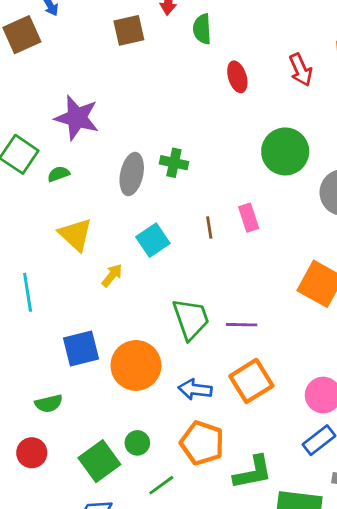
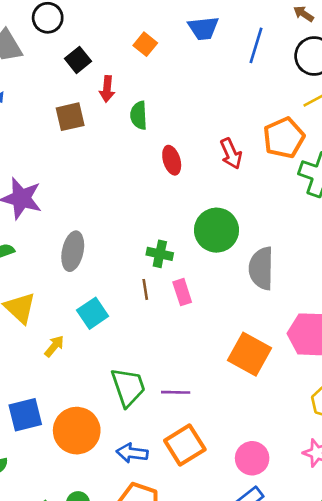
green cross: (174, 163) -> (160, 254), moved
brown line: (209, 227) -> (145, 289), moved

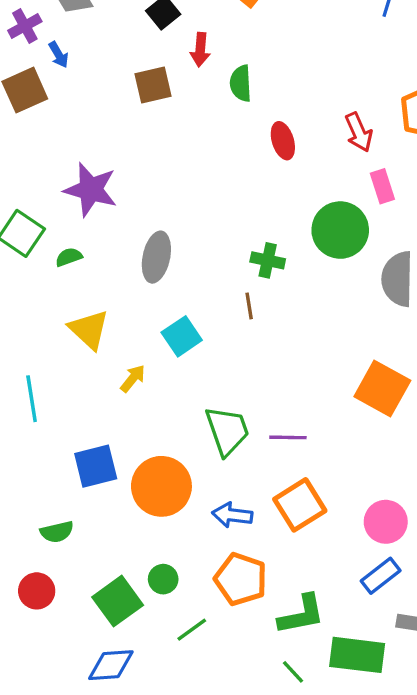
pink rectangle: (182, 292) -> (382, 186), moved

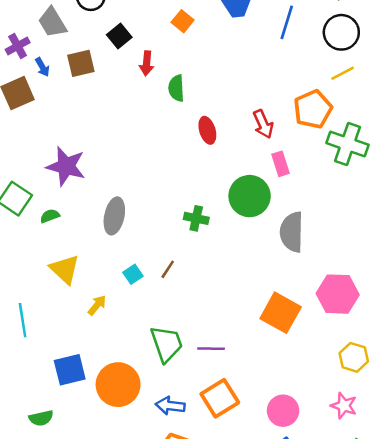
brown square: (153, 85) -> (81, 63), moved
brown line: (249, 306) -> (168, 269), moved, turned 42
cyan square: (182, 336) -> (133, 274), size x0.7

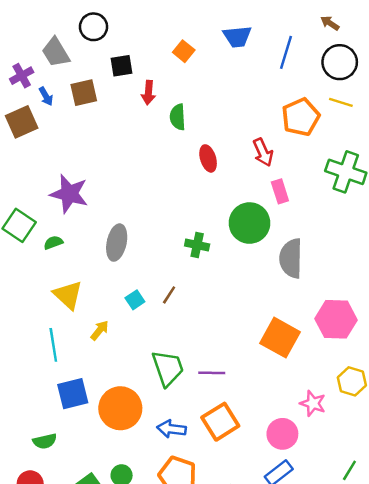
black square: (119, 36) -> (122, 66), turned 30
yellow line: (343, 73) -> (341, 102), turned 45
orange pentagon: (313, 109) -> (301, 117), moved
cyan line: (23, 320) -> (53, 345), moved
pink star: (344, 406) -> (313, 403), moved

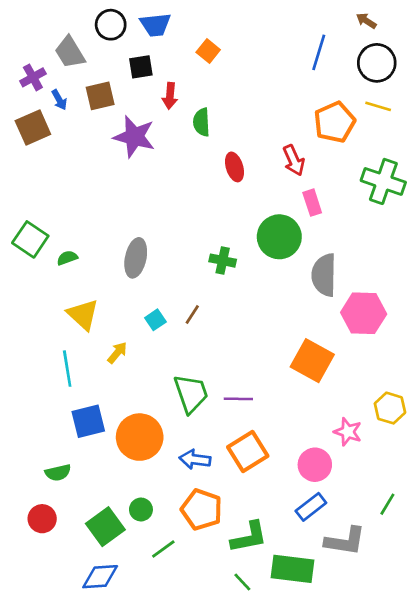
blue trapezoid: (237, 37) -> (155, 25), moved
purple star: (69, 194) -> (134, 137), moved
pink hexagon: (336, 319) -> (364, 313), moved

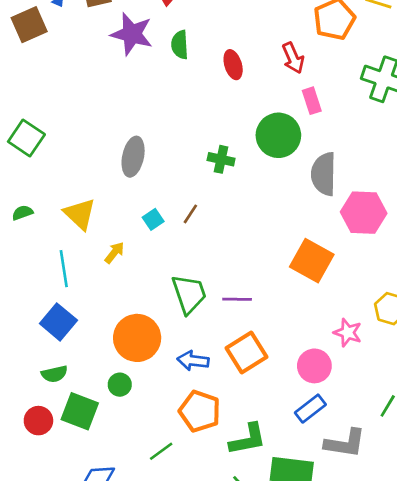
green semicircle: (202, 122) -> (180, 45), moved
green semicircle: (67, 258) -> (22, 213), moved
blue square: (88, 421) -> (58, 322), moved, turned -36
green circle: (141, 509) -> (120, 385), moved
green square: (105, 527) -> (80, 411), moved, turned -33

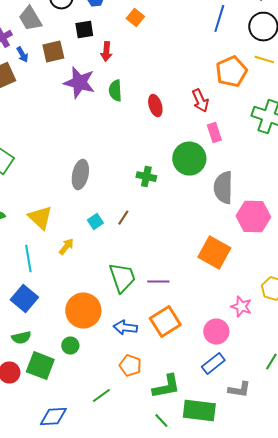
orange pentagon: (200, 411) -> (130, 366), size x0.7
gray L-shape: (345, 443) -> (239, 390), size x0.7

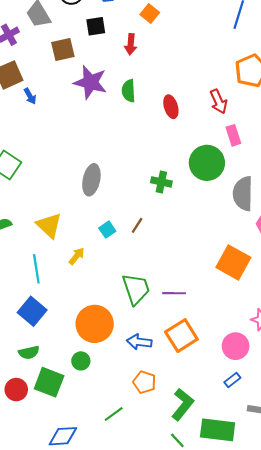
red arrow: (106, 52) -> (131, 44), moved
blue arrow: (22, 55) -> (30, 96), moved
blue rectangle: (213, 364) -> (232, 380), size x0.7
green L-shape: (166, 387) -> (183, 404), turned -40

